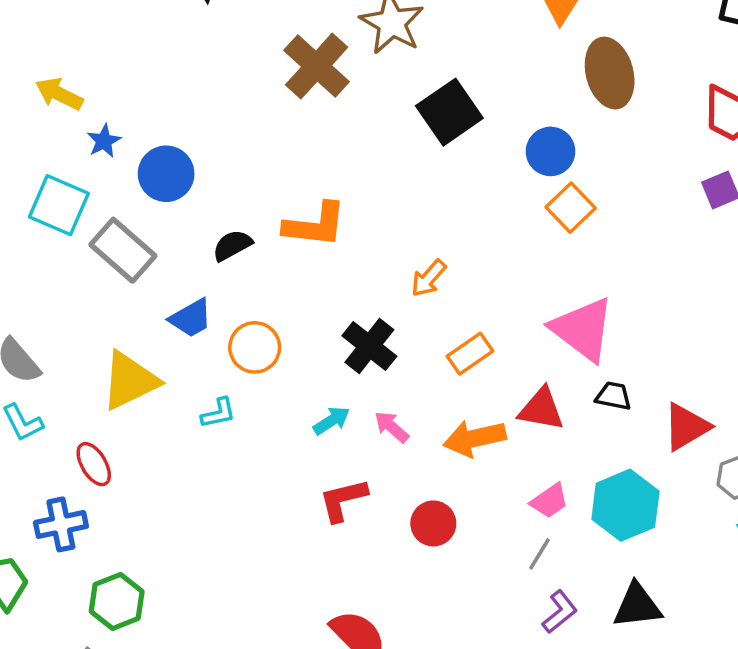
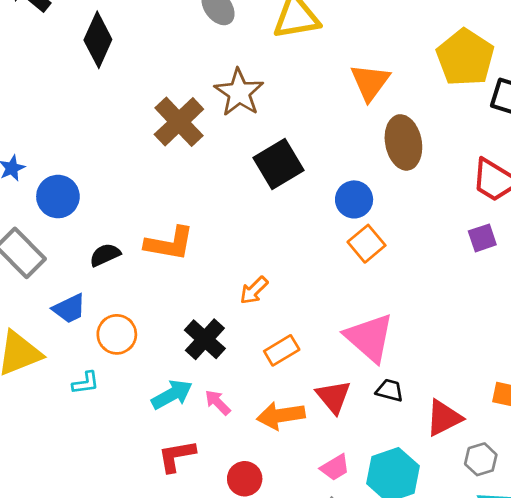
red triangle: (541, 409) -> (333, 397), turned 36
cyan arrow: (331, 421) -> (172, 394), size x1.4

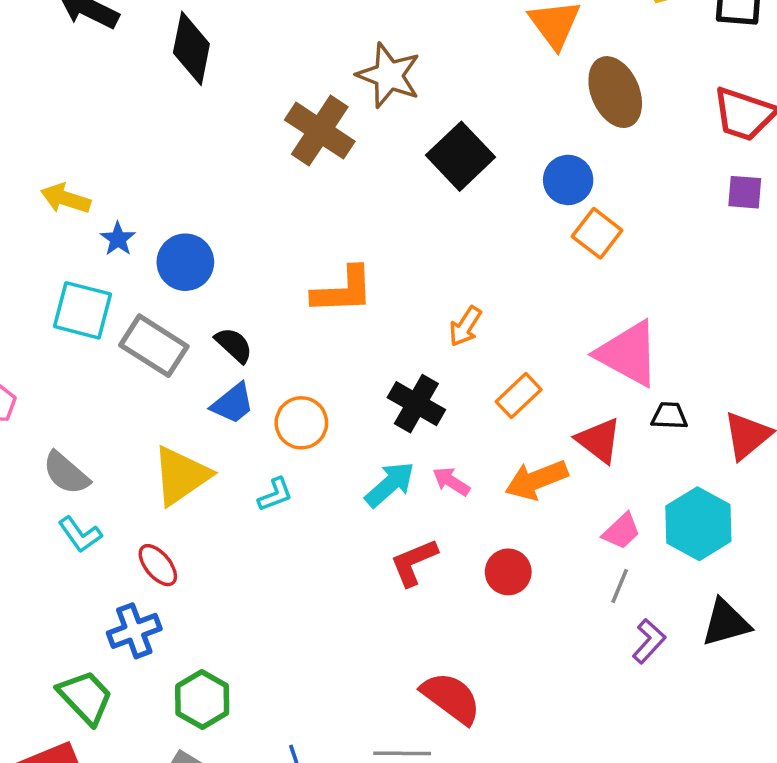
purple square: (482, 238) -> (745, 192), turned 36
black semicircle: (105, 255) -> (234, 345), moved, turned 80

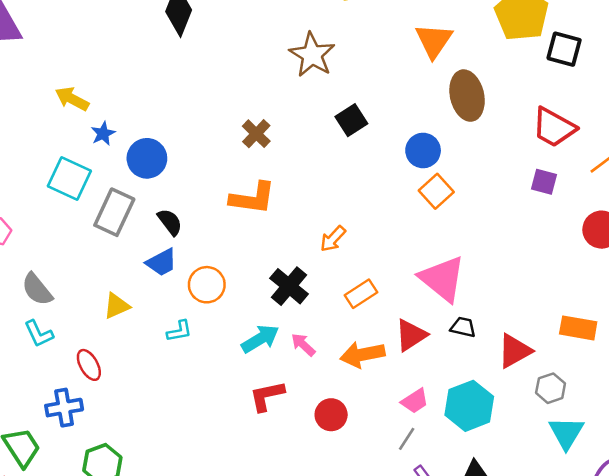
brown cross: (320, 131) -> (256, 134), moved, size x0.6
black square: (460, 156) -> (351, 120), size x0.7
gray rectangle: (154, 346) -> (114, 212), turned 72
red triangle: (599, 440) -> (411, 335), turned 39
yellow triangle: (181, 476) -> (116, 306), size x0.6

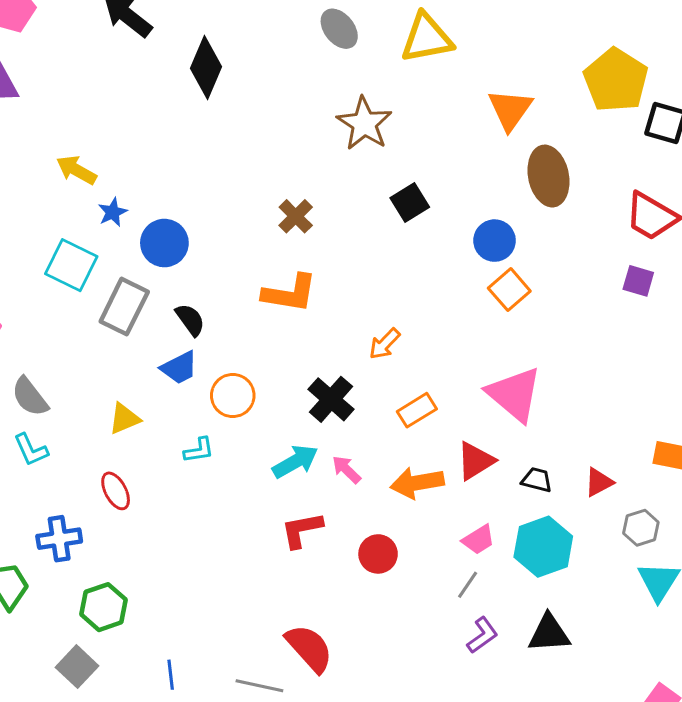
black trapezoid: (463, 327) -> (537, 480), moved
red triangle: (514, 351) -> (599, 482), size x0.7
red ellipse: (89, 365) -> (116, 491), moved

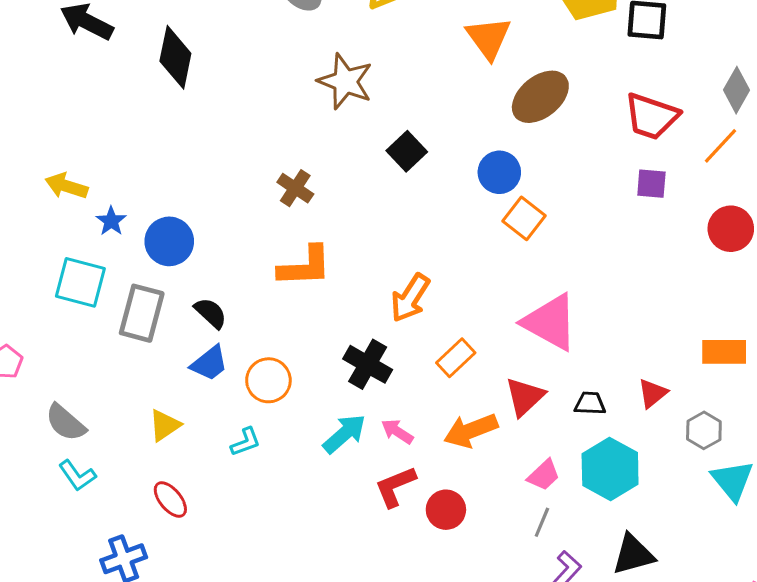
brown ellipse: (548, 176) -> (540, 97), turned 74
orange arrow: (385, 344) -> (410, 298), size x1.4
red L-shape: (302, 530) -> (395, 487), moved

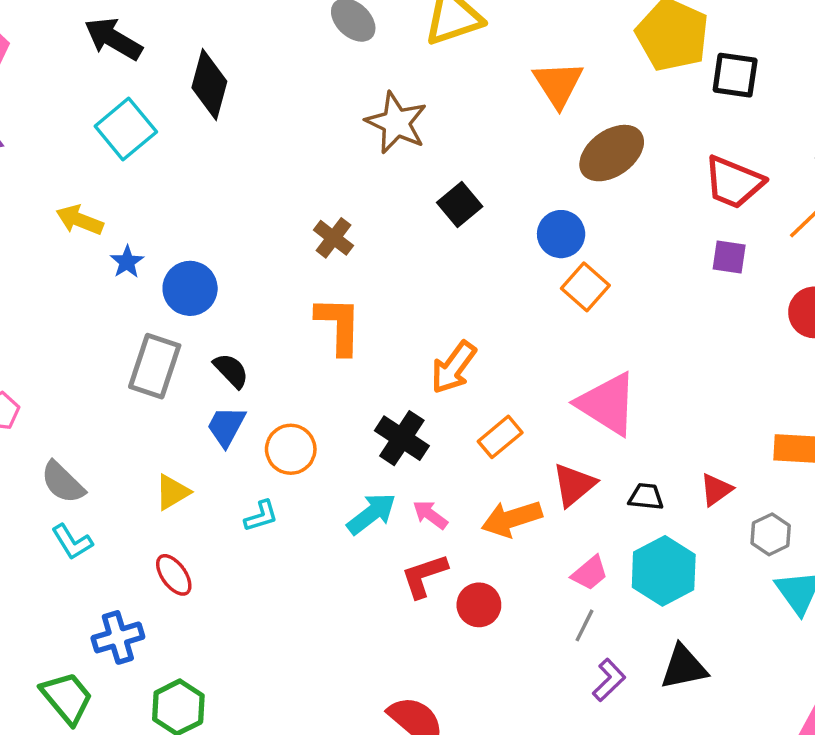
orange L-shape: (305, 266) -> (339, 325), turned -90
cyan square: (80, 282) -> (126, 129), moved, turned 32
blue trapezoid: (209, 363) -> (226, 426), turned 153

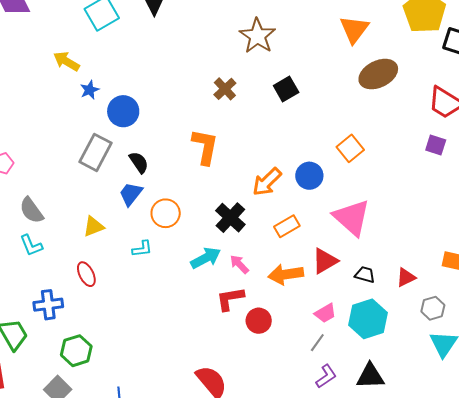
blue circle: (561, 234) -> (309, 176), moved
brown cross: (333, 238) -> (225, 89), moved

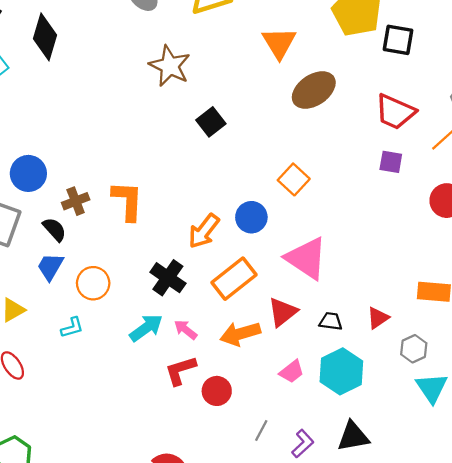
brown cross: (225, 89) -> (76, 201), moved, turned 30
orange rectangle: (287, 226) -> (234, 279), size x1.5
gray line: (317, 343) -> (261, 430), moved

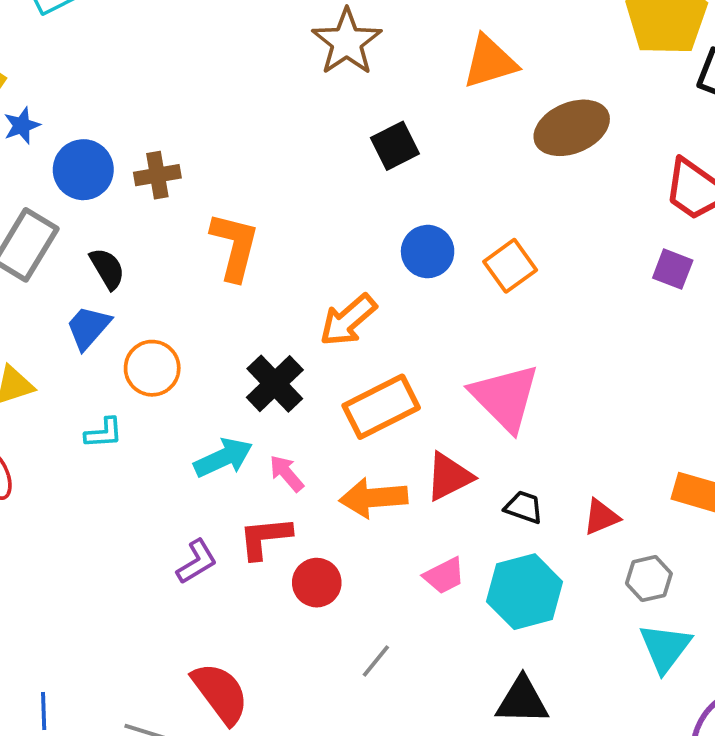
orange triangle: (279, 43) -> (490, 62), moved, turned 33
brown cross: (76, 201) -> (157, 175), moved
blue circle: (251, 217) -> (428, 252), moved
purple L-shape: (303, 444) -> (197, 562), moved

